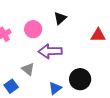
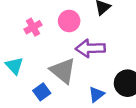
gray triangle: (28, 69) -> (63, 71), size x1.6

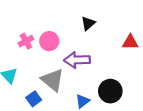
pink circle: (69, 21) -> (49, 41), moved

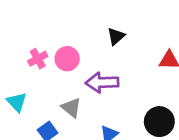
gray triangle: (53, 80) -> (71, 108), size x0.7
black circle: (110, 91) -> (159, 122), moved

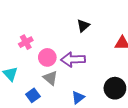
pink circle: (67, 59) -> (47, 57), moved

